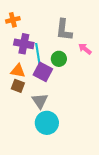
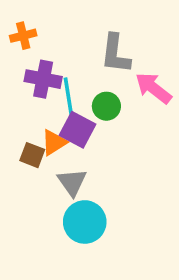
pink arrow: (85, 49) -> (153, 88), size x1.5
orange triangle: (18, 71) -> (54, 142), moved, turned -42

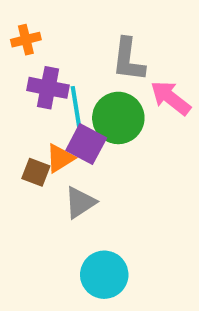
green circle: (106, 106) -> (118, 118), size x1.6
gray triangle: (72, 182) -> (80, 202), turned 32
cyan circle: (85, 222) -> (104, 275), moved

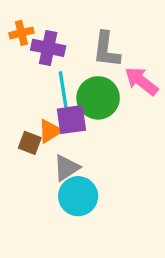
purple cross: (48, 88) -> (48, 48), moved
purple square: (86, 144) -> (71, 120), turned -36
cyan circle: (104, 275) -> (78, 196), moved

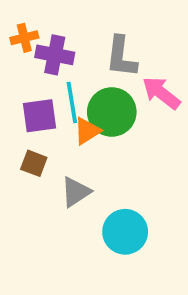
purple square: (71, 120) -> (40, 116), moved
orange triangle: (50, 131) -> (87, 131), moved
cyan circle: (78, 196) -> (125, 232), moved

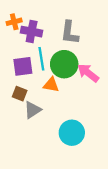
pink arrow: (161, 93) -> (88, 73), moved
orange triangle: (87, 131) -> (51, 85), moved, turned 42
gray triangle: (76, 192) -> (33, 110), moved

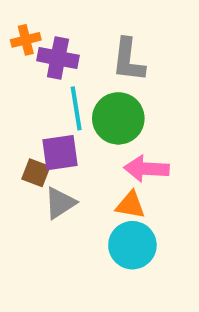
purple square: (23, 66) -> (60, 153), moved
pink arrow: (88, 73) -> (147, 169), moved, turned -35
orange triangle: (51, 85) -> (130, 205), moved

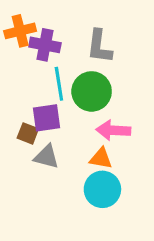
orange cross: (26, 40) -> (20, 31), size x1.4
gray triangle: (60, 203) -> (46, 157), turned 48

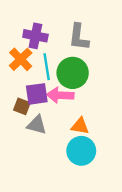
orange cross: (20, 31) -> (21, 59), moved, turned -30
pink arrow: (113, 130) -> (60, 95), moved

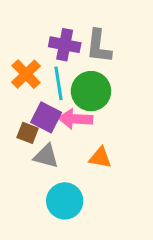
purple cross: (35, 36) -> (65, 45), moved
purple square: (37, 94) -> (46, 117), turned 35
cyan circle: (81, 151) -> (65, 201), moved

